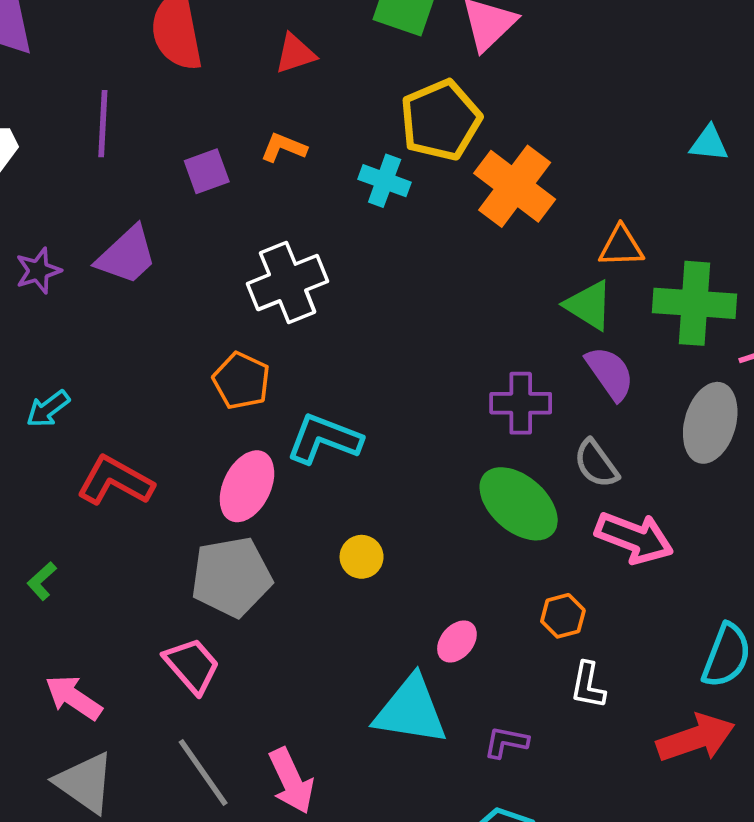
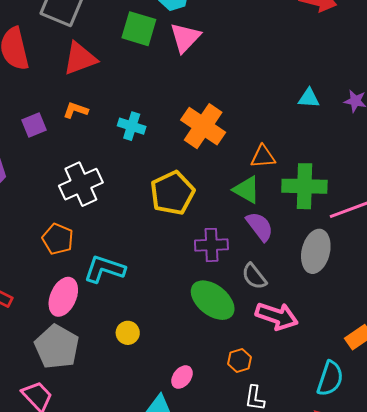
red triangle: (295, 54) -> (80, 58), size x1.5
yellow pentagon: (441, 120) -> (172, 193), moved
gray pentagon: (231, 577) -> (57, 347), turned -30

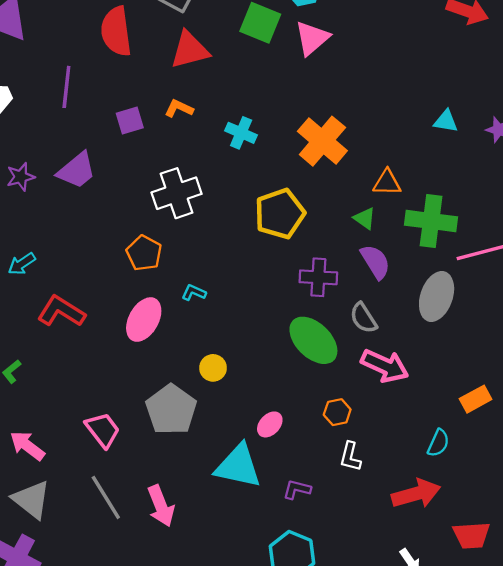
green triangle: (247, 190) -> (365, 218), size x0.7
cyan L-shape: (104, 269) -> (194, 293), size x0.5
gray pentagon: (57, 347) -> (171, 410), moved
cyan semicircle: (330, 379) -> (438, 443), size x0.7

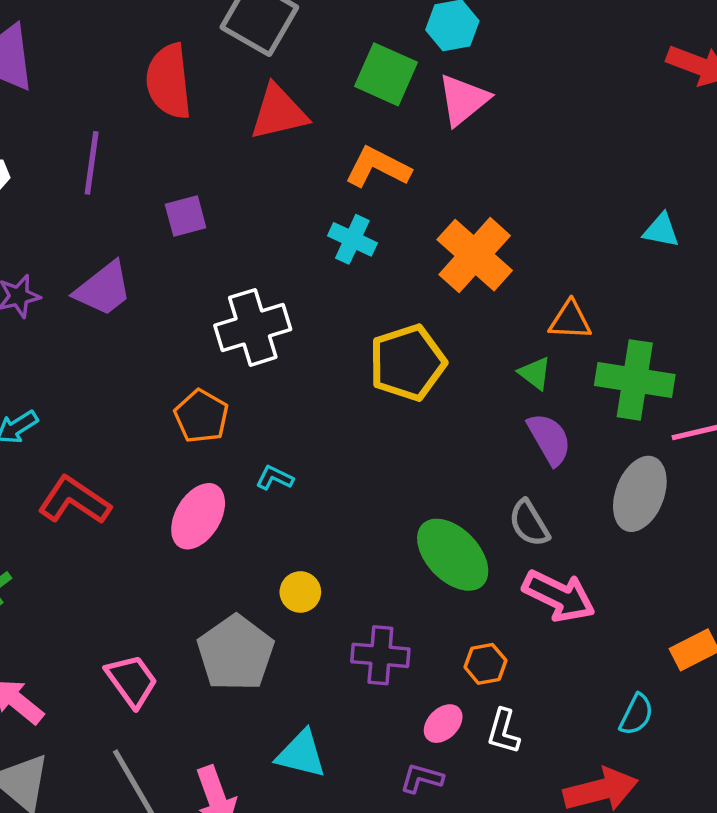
orange L-shape: (179, 108) -> (378, 167), moved, size x1.5
purple cross: (318, 277) -> (380, 655), moved
pink ellipse: (270, 424) -> (443, 724), moved
cyan triangle: (238, 466) -> (301, 754), moved, size x0.7

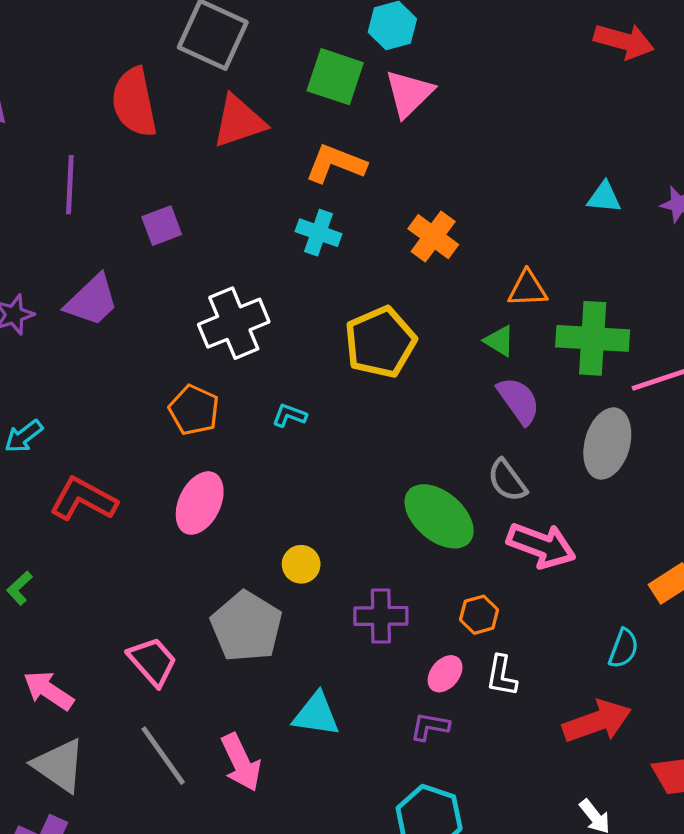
orange cross: (475, 255) -> (433, 237), size x0.7
cyan L-shape: (275, 478) -> (289, 415), moved

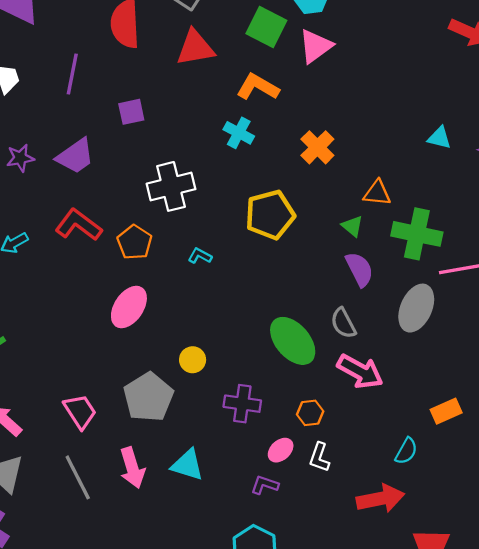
red L-shape: (83, 499) -> (78, 225), moved
pink arrow: (241, 762) -> (132, 468), moved

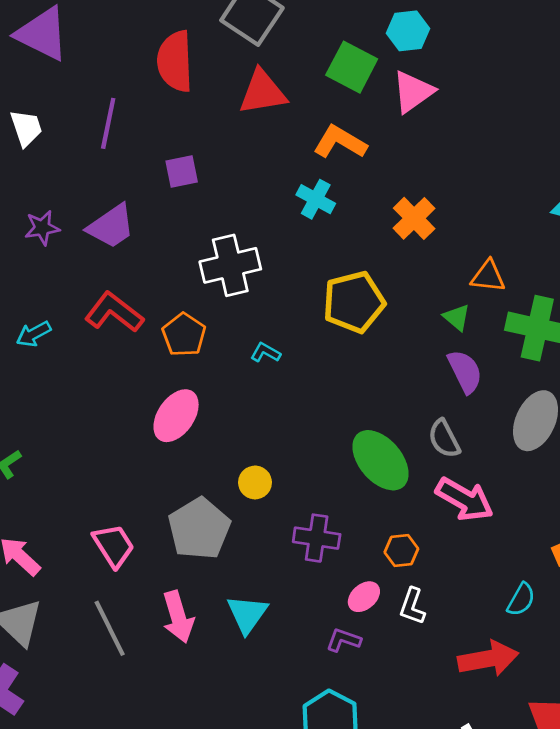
cyan triangle: (187, 465) -> (247, 614), turned 48

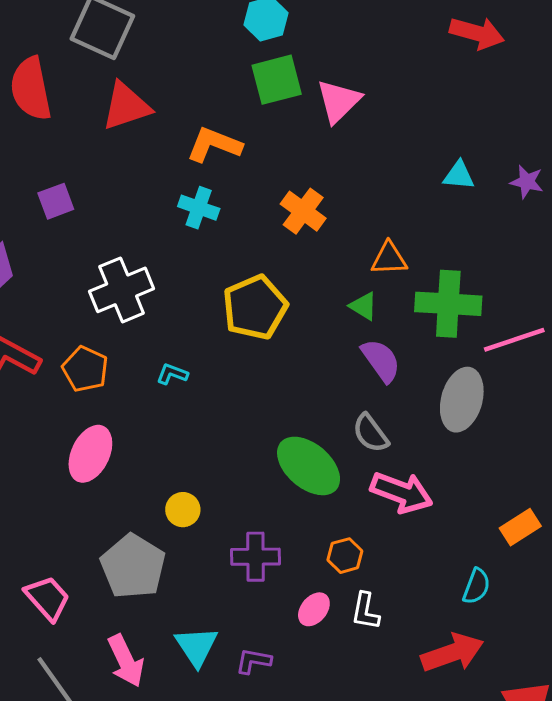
green square: (352, 67) -> (277, 80), moved, turned -33
pink triangle: (413, 92) -> (339, 101), moved
purple L-shape: (344, 640) -> (253, 661), moved

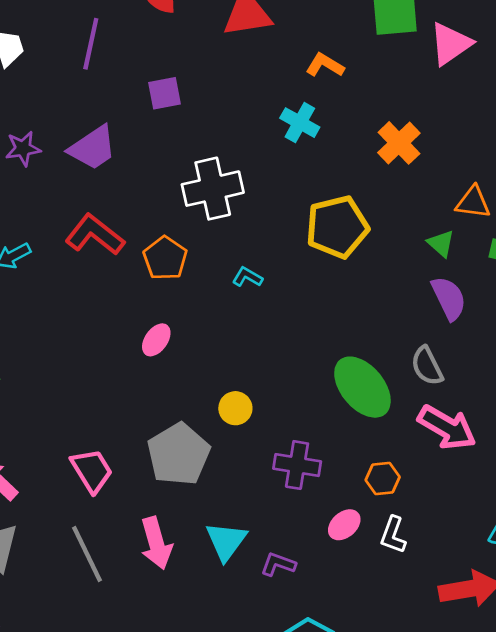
orange L-shape: (214, 145) -> (325, 65), size x0.7
pink ellipse: (90, 454) -> (156, 340), size x0.6

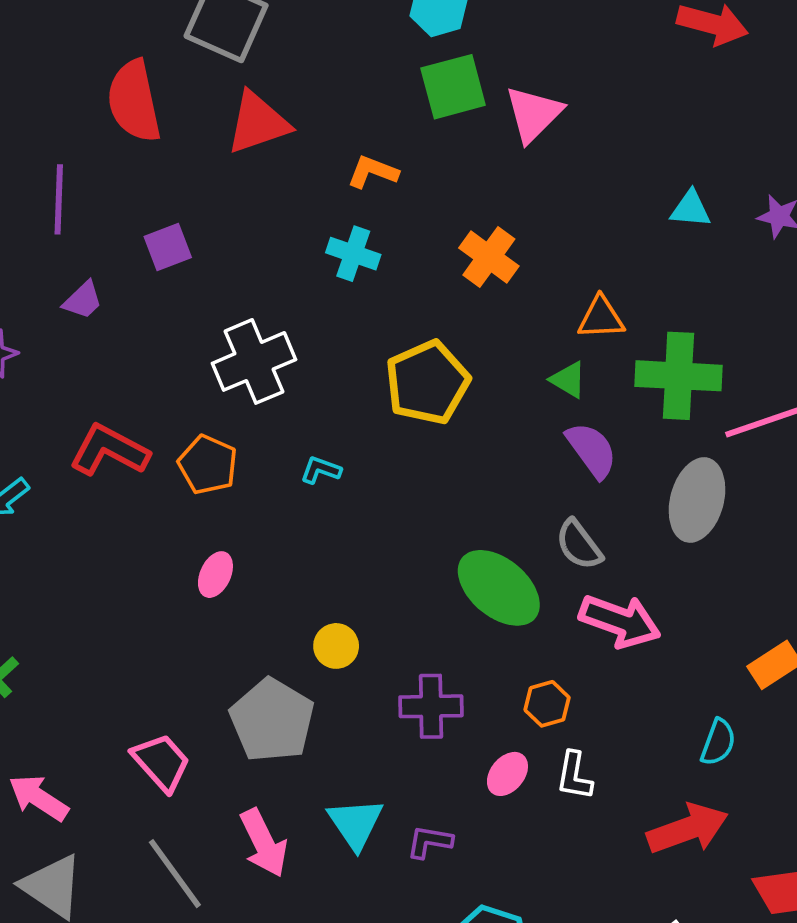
purple trapezoid: (93, 148) -> (83, 300), moved, size x0.6

